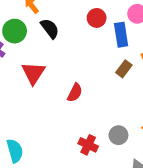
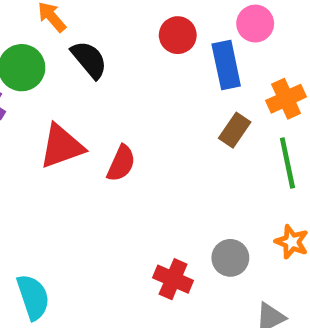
red triangle: (33, 73) -> (62, 146), turned 40
red semicircle: (75, 93) -> (121, 163), moved

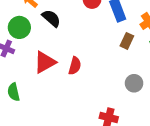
gray circle: (230, 258) -> (134, 83), moved

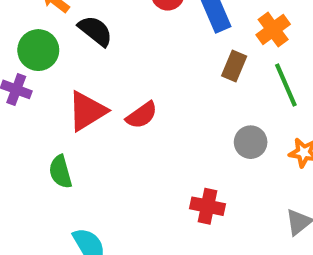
red semicircle: (75, 66) -> (142, 115), turned 42
green semicircle: (14, 92) -> (60, 172), moved

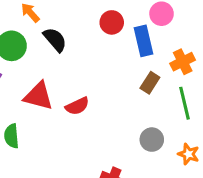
red triangle: (87, 111) -> (39, 96), turned 36

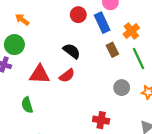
black semicircle: (55, 40) -> (72, 51), moved
brown rectangle: (150, 83) -> (112, 50), turned -48

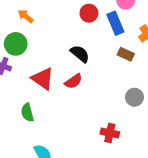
brown rectangle: (112, 50) -> (126, 54), turned -40
red triangle: (40, 74) -> (43, 79), turned 30

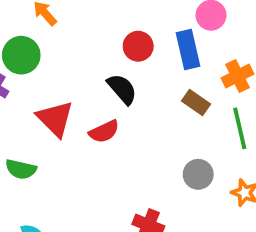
red circle: (89, 13) -> (138, 46), moved
green semicircle: (27, 113) -> (21, 169), turned -72

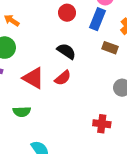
red circle: (138, 46) -> (67, 13), moved
blue rectangle: (188, 50) -> (97, 19), turned 50

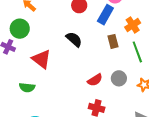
brown rectangle: (110, 48) -> (113, 41), turned 48
red semicircle: (63, 78) -> (95, 80), moved

